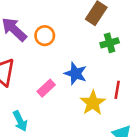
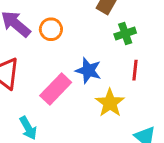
pink rectangle: (46, 88) -> (56, 89), size x1.5
red line: (117, 90) -> (135, 70), moved

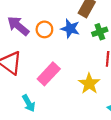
blue star: (88, 70) -> (70, 29), moved

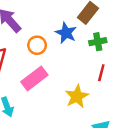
orange circle: (44, 29) -> (37, 45), moved

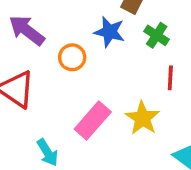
green cross: (98, 42) -> (157, 35), turned -35
pink rectangle: (34, 78) -> (93, 120), moved

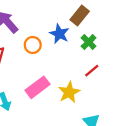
red line: (170, 78) -> (92, 71), turned 35

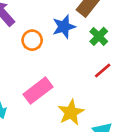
blue star: (59, 34) -> (64, 27), turned 30
yellow star: (69, 92) -> (71, 112), moved

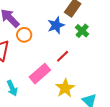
orange circle: (32, 40) -> (24, 35), moved
red line: (103, 70) -> (63, 56), moved

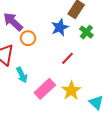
pink rectangle: (40, 74) -> (45, 89), moved
cyan arrow: (12, 88) -> (22, 75), moved

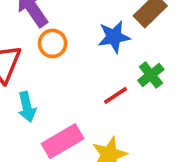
green cross: (86, 32) -> (151, 75), moved

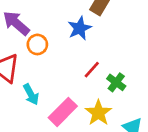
green cross: (151, 75) -> (116, 82), moved

